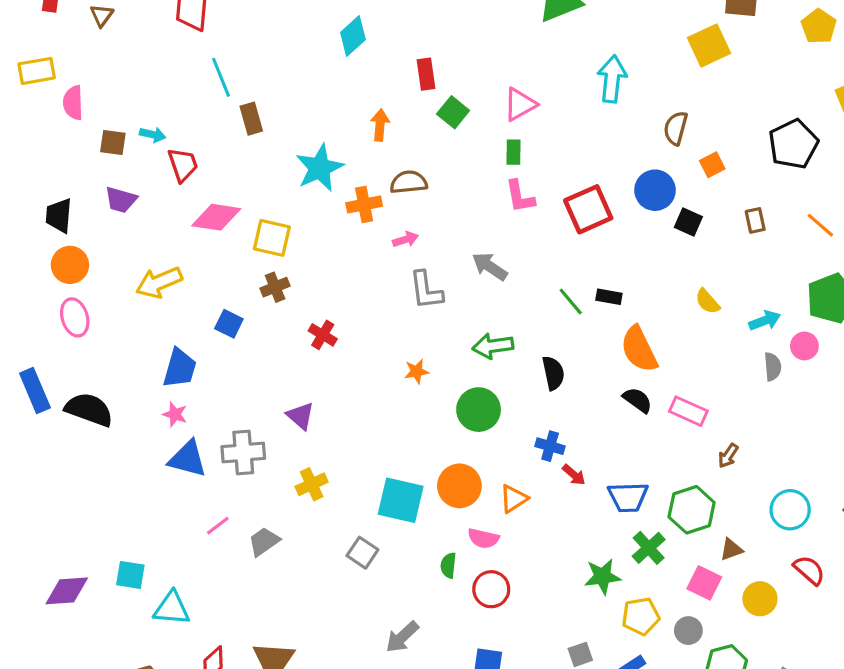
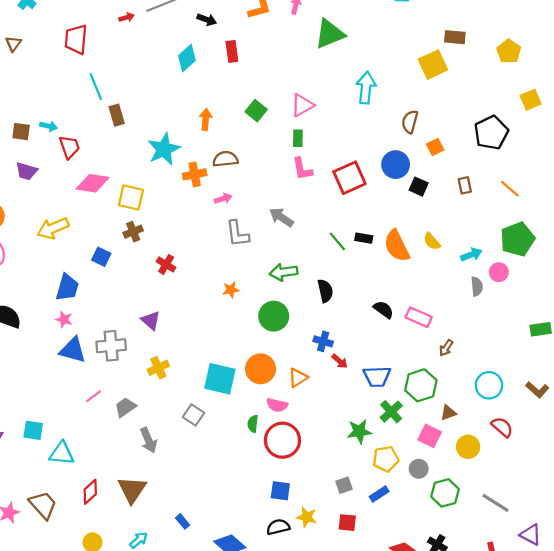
red rectangle: (426, 74) -> (232, 51), moved
orange semicircle: (639, 349) -> (397, 246), moved
red circle: (491, 589) -> (282, 440), size x1.4
gray arrow: (402, 637) -> (148, 440), moved, turned -70

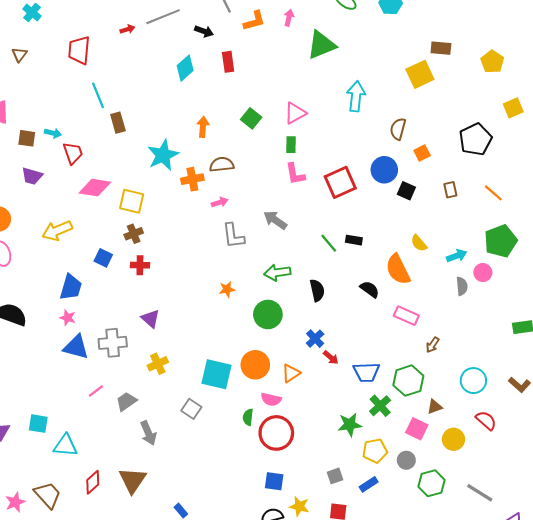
orange semicircle: (397, 246) -> (398, 269), moved
red cross: (166, 264) -> (140, 265), moved, turned -30
black semicircle: (384, 310) -> (370, 289), moved
blue cross: (323, 341) -> (315, 339), turned 30

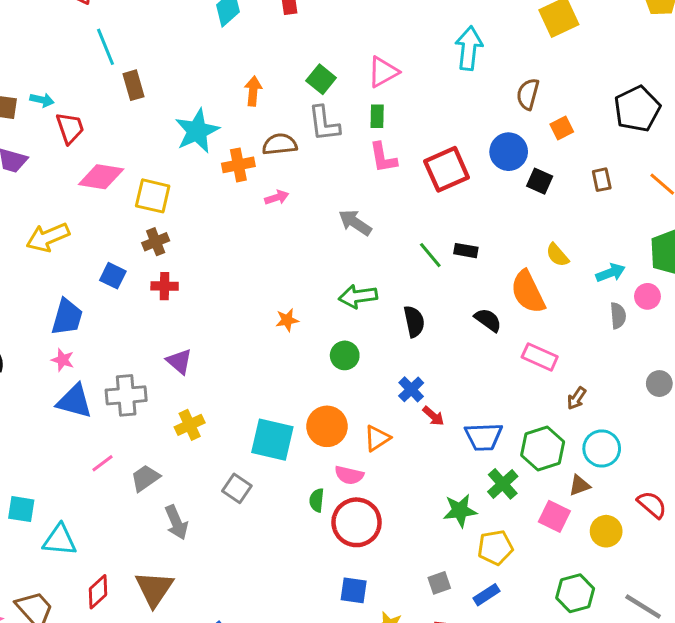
gray L-shape: (233, 236) -> (324, 124), moved
green circle: (268, 314) -> (345, 355), size x0.7
cyan circle: (473, 381) -> (602, 448), moved
gray circle: (406, 460) -> (659, 384), moved

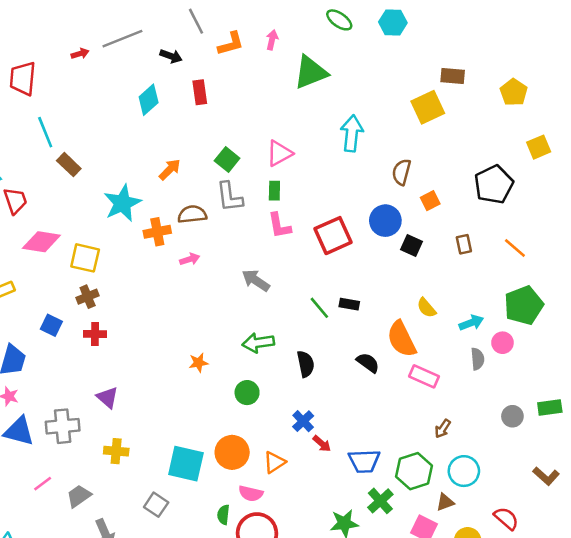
brown rectangle: (134, 85) -> (69, 165), turned -30
orange arrow: (253, 91) -> (170, 169), turned 40
pink rectangle: (540, 357) -> (424, 376), moved
yellow cross: (190, 425) -> (116, 451), turned 30

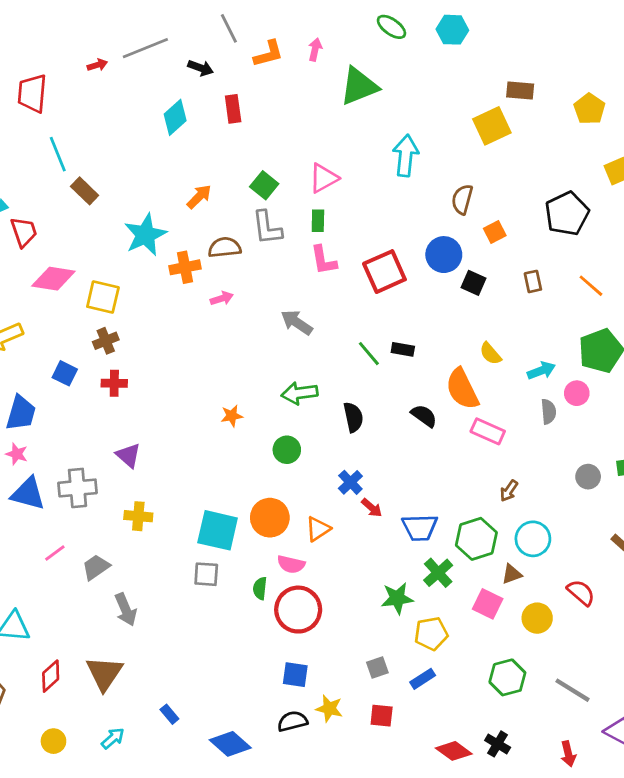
gray square: (156, 505) -> (206, 574), moved, turned -30

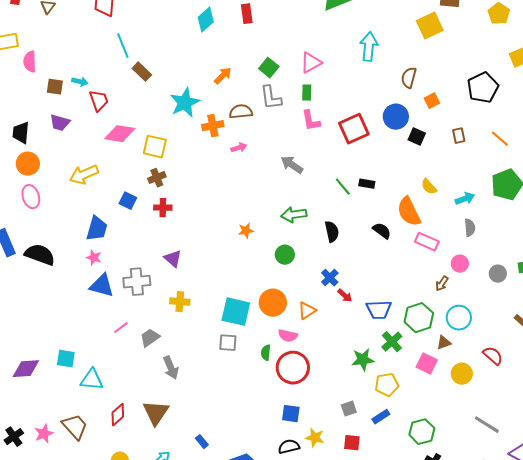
pink circle: (577, 393) -> (460, 264), moved
green hexagon: (507, 677) -> (422, 432), moved

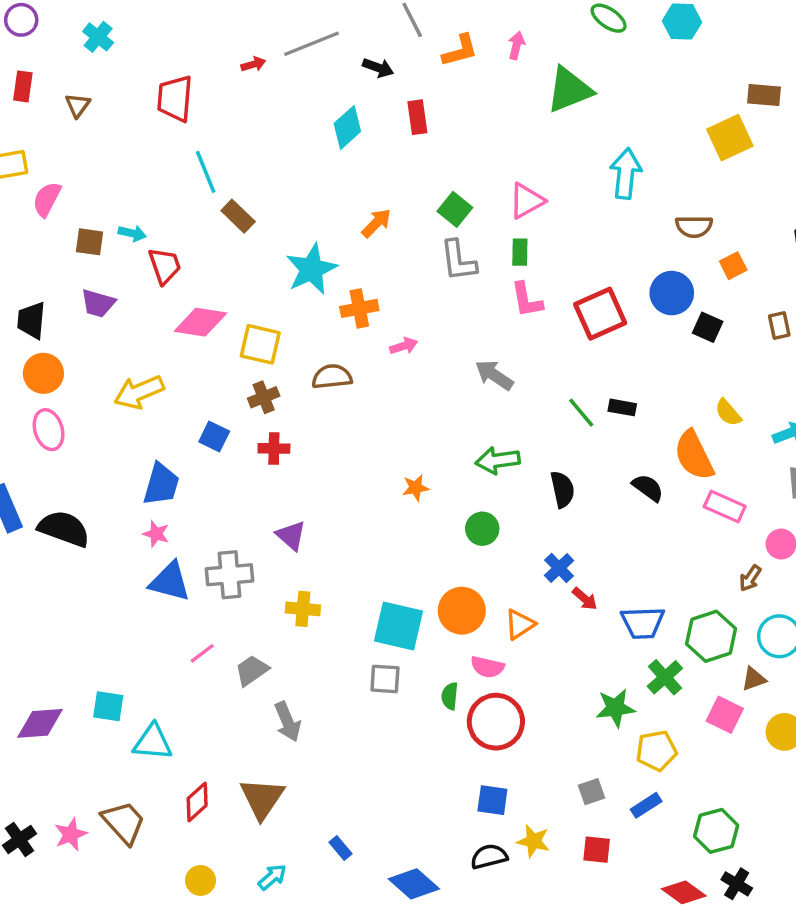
pink semicircle: (30, 62) -> (47, 199), turned 30
brown semicircle: (409, 78) -> (694, 226), turned -105
brown semicircle: (241, 112) -> (332, 377), moved

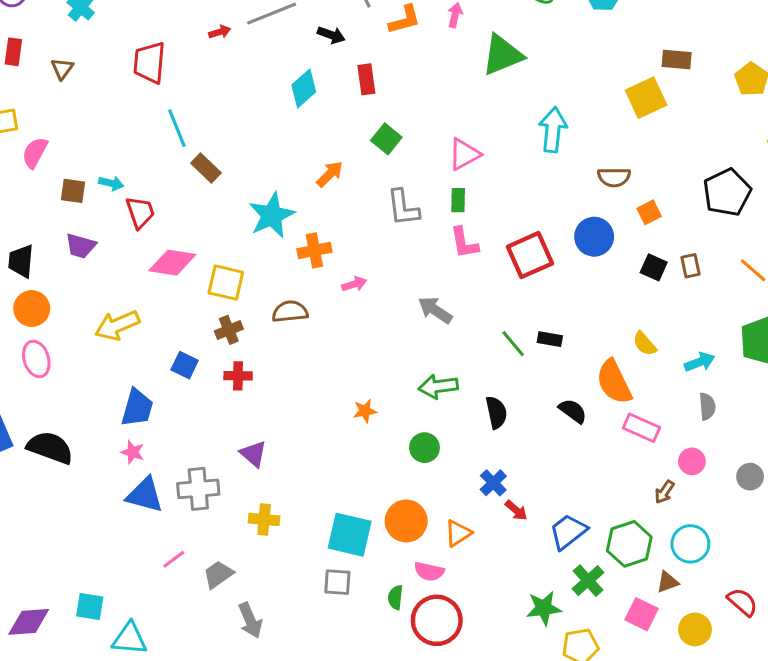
green square: (455, 209) -> (386, 139), moved
black square: (708, 327) -> (654, 267), moved
blue trapezoid: (643, 623) -> (568, 532), turned 144

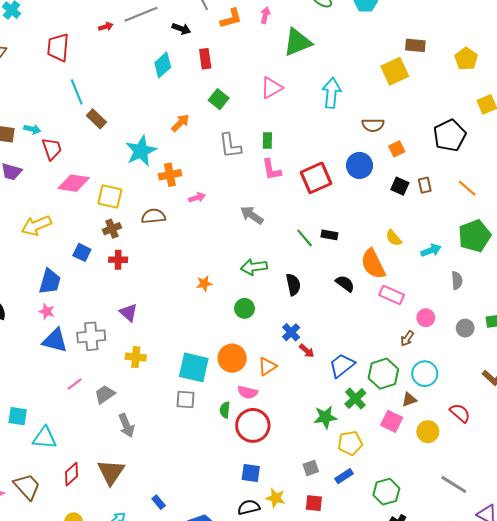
pink triangle: (464, 154) -> (271, 88), moved
gray semicircle: (707, 406) -> (457, 280), moved

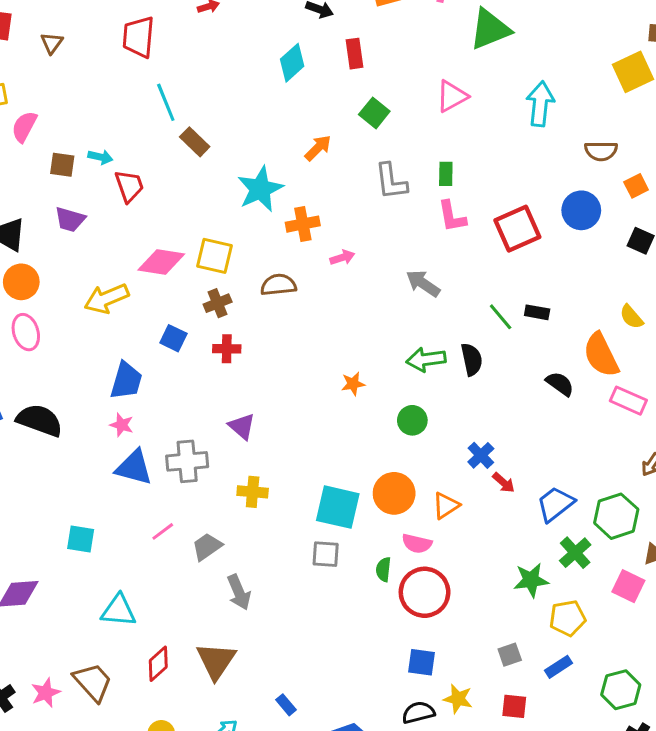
pink diamond: (74, 183) -> (161, 262), moved
black semicircle: (293, 285) -> (472, 359), moved
cyan square: (18, 416) -> (81, 539), moved

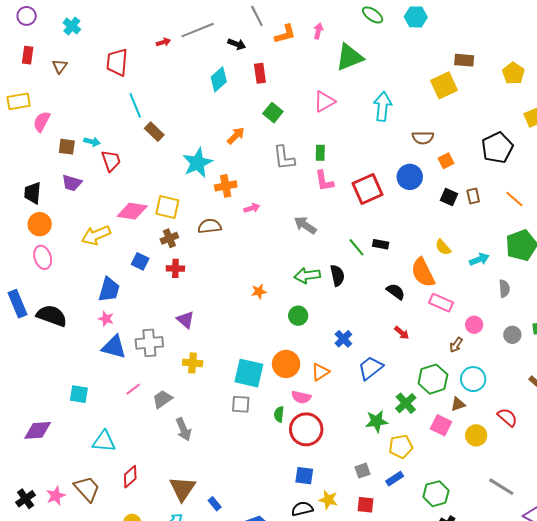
red arrow: (504, 483) -> (402, 333), moved
blue trapezoid: (555, 504) -> (371, 368), moved
brown triangle: (216, 661) -> (182, 489), moved

